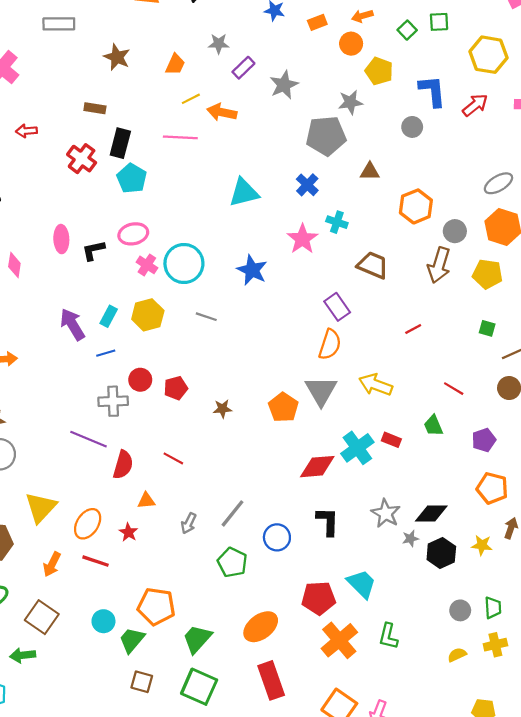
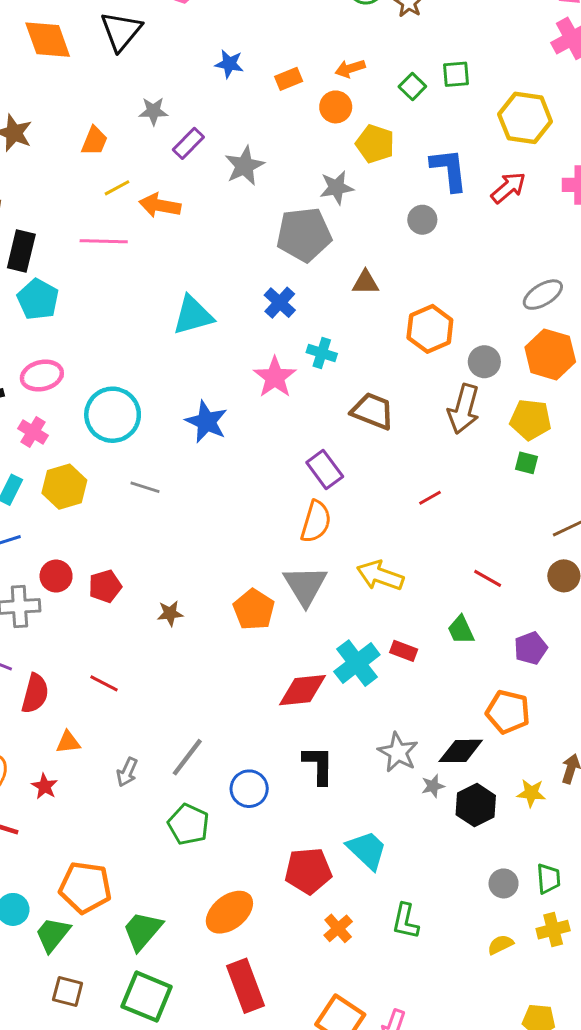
pink cross: (147, 265) -> (33, 432), moved
green square: (487, 328) -> (526, 463), moved
orange pentagon: (492, 488) -> (508, 712), moved
orange cross: (339, 640) -> (338, 928), size x0.6

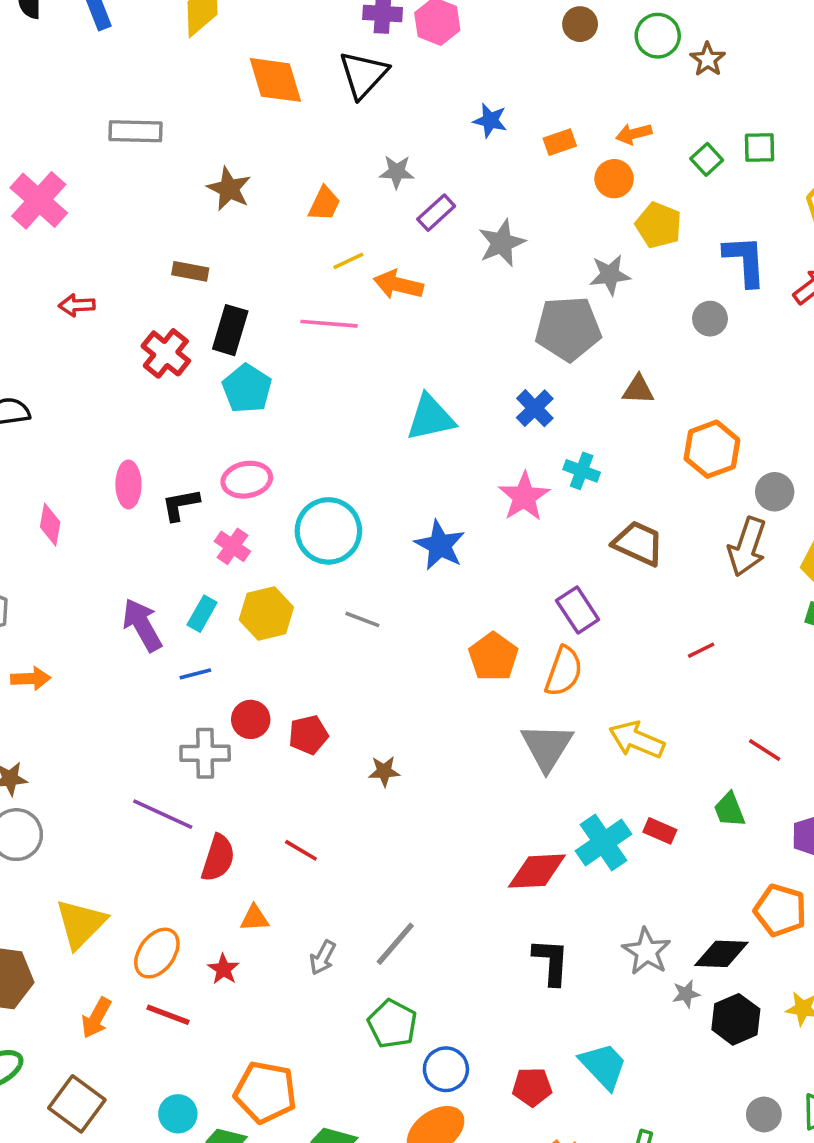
orange pentagon: (254, 610) -> (493, 657), moved
blue circle: (249, 789) -> (446, 1069), moved
red pentagon: (308, 871) -> (532, 1087), size x0.7

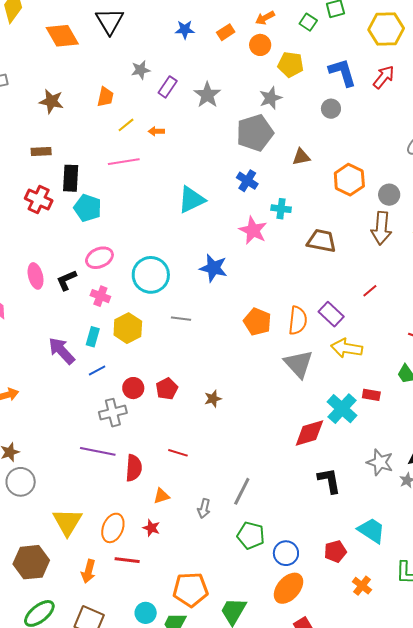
orange arrow: (398, 285) -> (156, 131), size x0.6
purple rectangle: (578, 610) -> (331, 314), moved

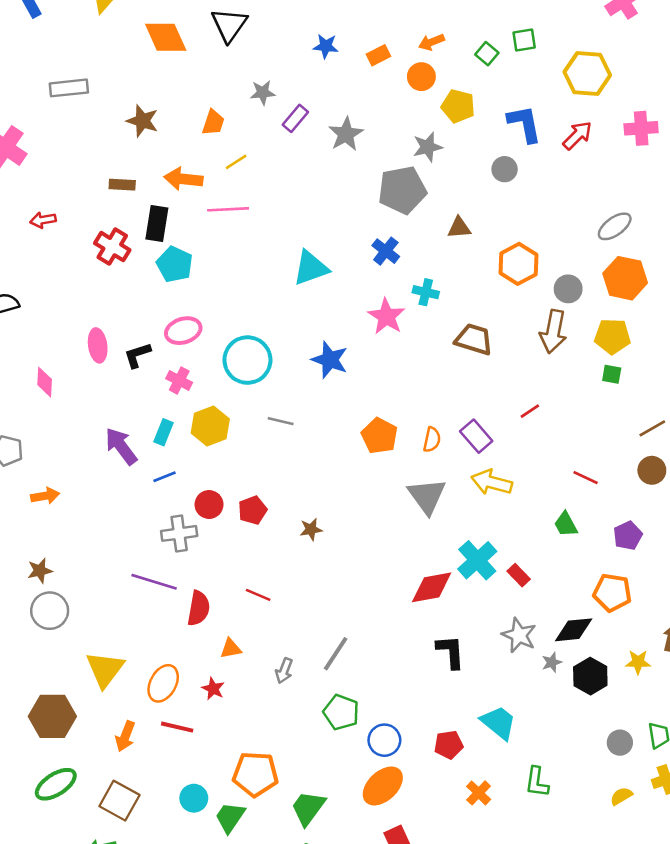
orange arrow: (156, 131) -> (183, 179), moved, size x1.8
orange semicircle: (298, 320) -> (432, 440), size x0.7
red rectangle: (371, 395) -> (519, 575), moved, turned 30

